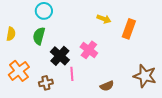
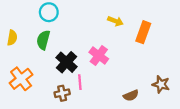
brown star: (145, 76) -> (161, 84), size x0.7
brown cross: (46, 83) -> (62, 93), moved
brown semicircle: (107, 86) -> (131, 95), moved

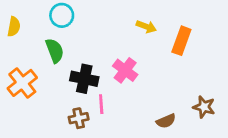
yellow semicircle: (12, 38) -> (14, 27), moved
green semicircle: (43, 40) -> (55, 51), turned 144
black cross: (67, 62) -> (84, 79), turned -30
orange cross: (21, 79) -> (22, 83), moved

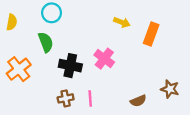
pink line: (101, 104) -> (90, 98), moved

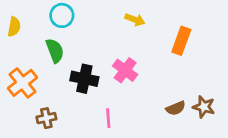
yellow arrow: (122, 22) -> (135, 20), moved
brown cross: (66, 98) -> (46, 118), moved
brown semicircle: (138, 101) -> (176, 108), moved

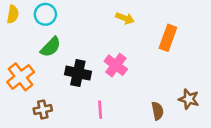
cyan circle: (62, 15) -> (45, 14), moved
yellow semicircle: (14, 27) -> (13, 14), moved
green semicircle: (55, 51) -> (51, 47), turned 65
brown semicircle: (176, 108) -> (158, 111), moved, turned -78

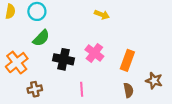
orange rectangle: (168, 38) -> (127, 60), moved

